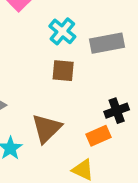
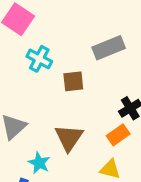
cyan cross: (62, 31) -> (39, 59), moved

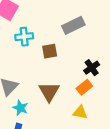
cyan cross: (39, 59) -> (24, 37), turned -30
cyan star: (39, 163) -> (20, 108), moved

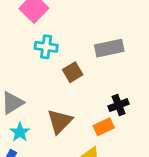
brown square: (50, 51) -> (73, 72), turned -35

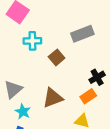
brown triangle: (60, 121) -> (53, 98), turned 35

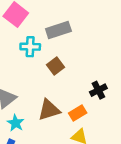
gray rectangle: (82, 34) -> (58, 30), moved
orange rectangle: (88, 96) -> (78, 113), moved

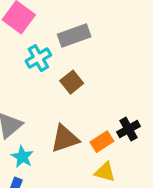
cyan cross: (30, 47) -> (38, 58), turned -30
black cross: (98, 90) -> (129, 129), moved

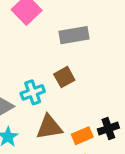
cyan cross: (38, 58) -> (33, 92), moved

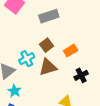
brown triangle: (49, 127) -> (48, 67), moved
orange rectangle: (82, 136) -> (71, 51), moved

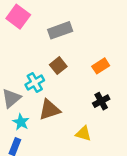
orange rectangle: (71, 51) -> (101, 66), moved
brown triangle: (48, 67) -> (49, 110), moved

